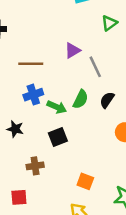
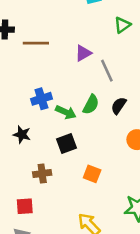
brown line: (31, 64) -> (36, 43), moved
orange square: (85, 181) -> (92, 174), moved

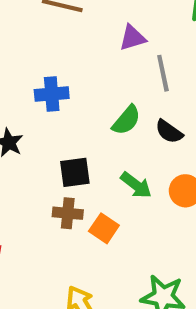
black semicircle: (119, 106) -> (169, 132), turned -102
green arrow: (66, 112) -> (136, 185), moved
brown cross: (42, 173) -> (68, 213), moved

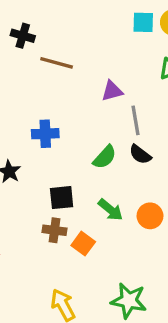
black semicircle: (169, 132) -> (140, 154), moved

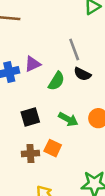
purple triangle: (112, 91) -> (33, 64), moved
brown cross: (55, 230) -> (30, 154), moved

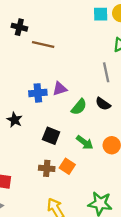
gray line: (74, 50) -> (106, 72), moved
black square: (30, 117) -> (51, 136), turned 30

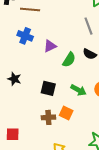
blue cross: (38, 93) -> (25, 36), moved, turned 35

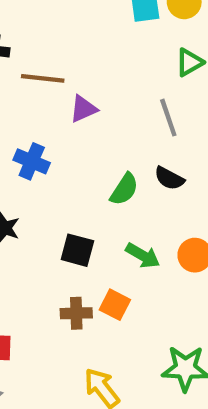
blue cross: (25, 36) -> (32, 161), moved
purple triangle: (50, 46) -> (83, 109), moved

